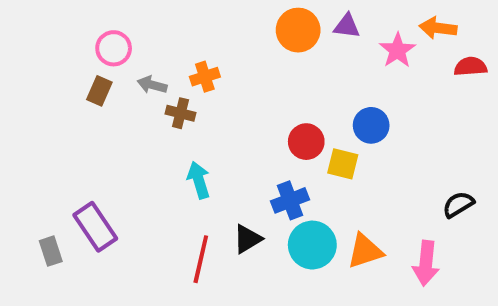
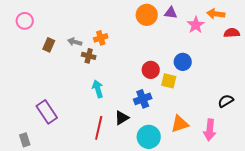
pink circle: (114, 48) -> (25, 21), moved
cyan circle: (312, 245) -> (149, 137), moved
gray rectangle: (51, 251) -> (25, 140), moved

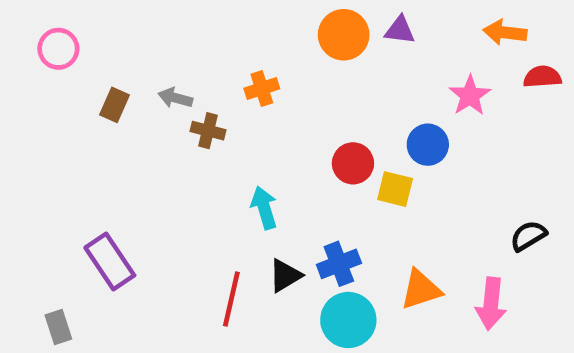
pink star: (196, 25) -> (470, 96), moved
orange cross: (101, 38) -> (262, 89), moved
cyan arrow: (98, 89) -> (264, 208), moved
blue cross: (143, 99) -> (339, 264), moved

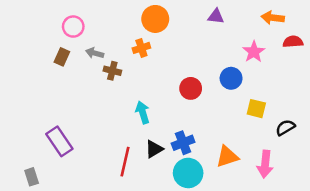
orange circle: (344, 35) -> (155, 19), moved
pink circle: (58, 49) -> (73, 27), moved
yellow square: (395, 189) -> (256, 109), moved

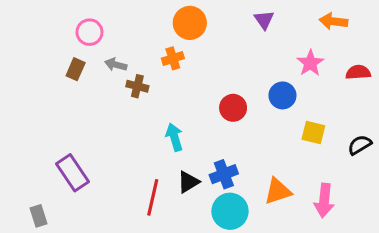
purple triangle: (216, 16) -> (264, 20), turned 48
red semicircle: (293, 42) -> (358, 72), moved
black semicircle: (285, 128) -> (360, 145), moved

